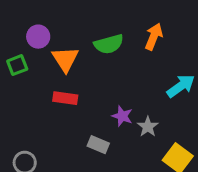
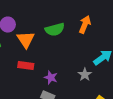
purple star: (122, 116) -> (51, 78), moved
gray star: (148, 127) -> (85, 74), moved

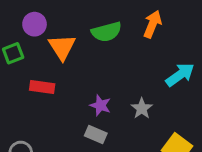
red rectangle: (26, 66) -> (42, 87), moved
gray star: (85, 74) -> (142, 108), moved

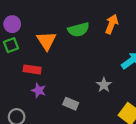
purple circle: (35, 24) -> (12, 24), moved
purple star: (100, 105) -> (39, 90), moved

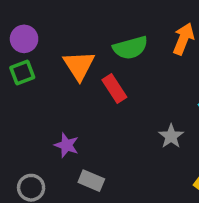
red rectangle: (32, 69) -> (114, 88), moved, turned 49
gray rectangle: (71, 104) -> (91, 181), moved

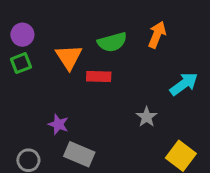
red rectangle: (114, 88) -> (99, 76), turned -55
gray rectangle: (91, 181) -> (79, 154), size x1.4

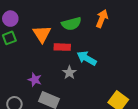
cyan arrow: (184, 84) -> (87, 58), moved, turned -114
gray star: (147, 117) -> (69, 73), moved

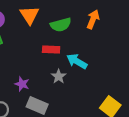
orange triangle: (42, 34) -> (30, 15), moved

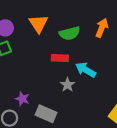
purple star: (22, 84) -> (22, 99), moved

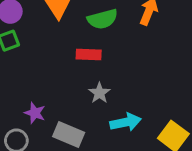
cyan arrow: (86, 70) -> (126, 122), moved, turned 138

